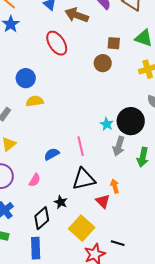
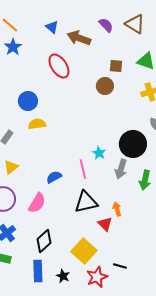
cyan star: (107, 124) -> (99, 153), moved
pink semicircle: (35, 180) -> (37, 203), size x1.5
black star: (61, 202) -> (63, 276), moved

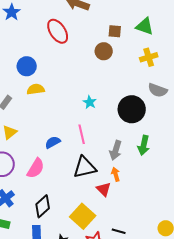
cyan star: (99, 153) -> (90, 102), moved
gray arrow: (121, 169) -> (116, 150), moved

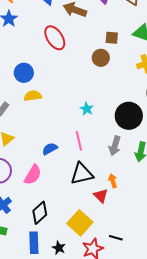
gray arrow: (116, 150) -> (115, 146), moved

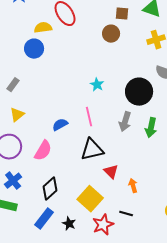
yellow semicircle: (33, 96) -> (43, 28), moved
orange arrow: (113, 181) -> (133, 186), moved
blue rectangle: (34, 243) -> (44, 219), turned 40

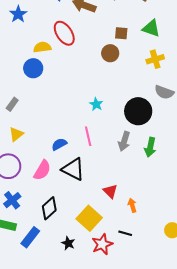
black triangle: (92, 150) -> (73, 169), moved, turned 40
blue rectangle: (44, 219) -> (30, 237), moved

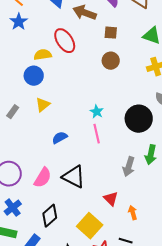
brown square: (121, 33) -> (111, 33), moved
yellow triangle: (16, 134) -> (43, 105), moved
pink line: (88, 136) -> (97, 134), moved
gray arrow: (124, 141) -> (129, 167), moved
blue semicircle: (59, 144) -> (60, 138), moved

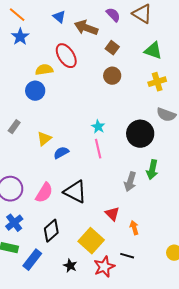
brown square: (111, 33) -> (112, 48), turned 32
yellow triangle: (43, 105) -> (44, 139), moved

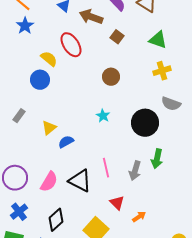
yellow semicircle: (44, 70) -> (49, 59), turned 48
brown circle: (112, 76) -> (111, 77), moved
pink line: (98, 149) -> (106, 168), moved
orange arrow: (134, 228) -> (139, 217), turned 72

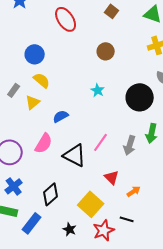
yellow semicircle: (49, 59) -> (42, 80), moved
yellow triangle: (49, 128) -> (33, 102), moved
pink line: (106, 168) -> (101, 142), turned 48
pink semicircle: (49, 182) -> (44, 143), moved

